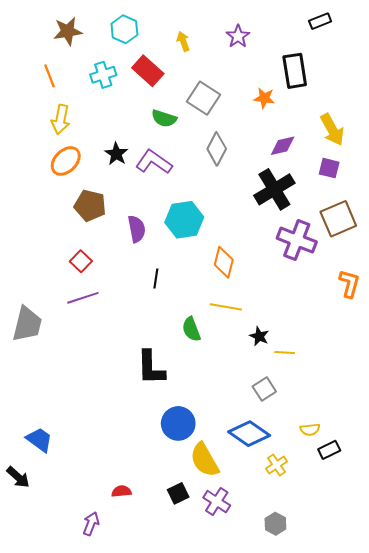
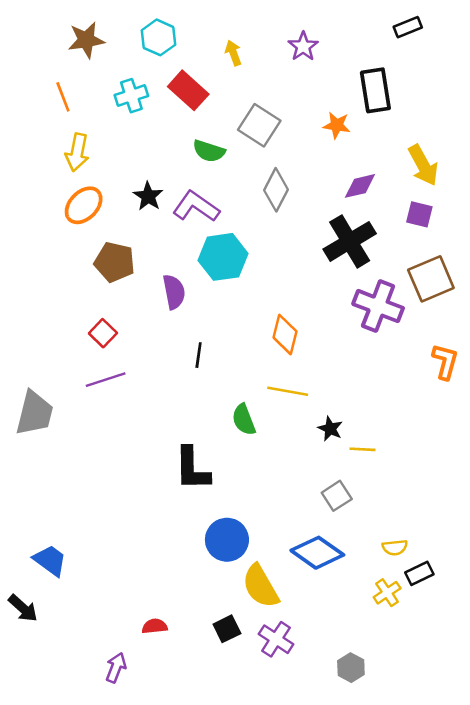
cyan hexagon: (184, 220) -> (223, 257), moved
yellow cross: (276, 465) -> (387, 593), moved

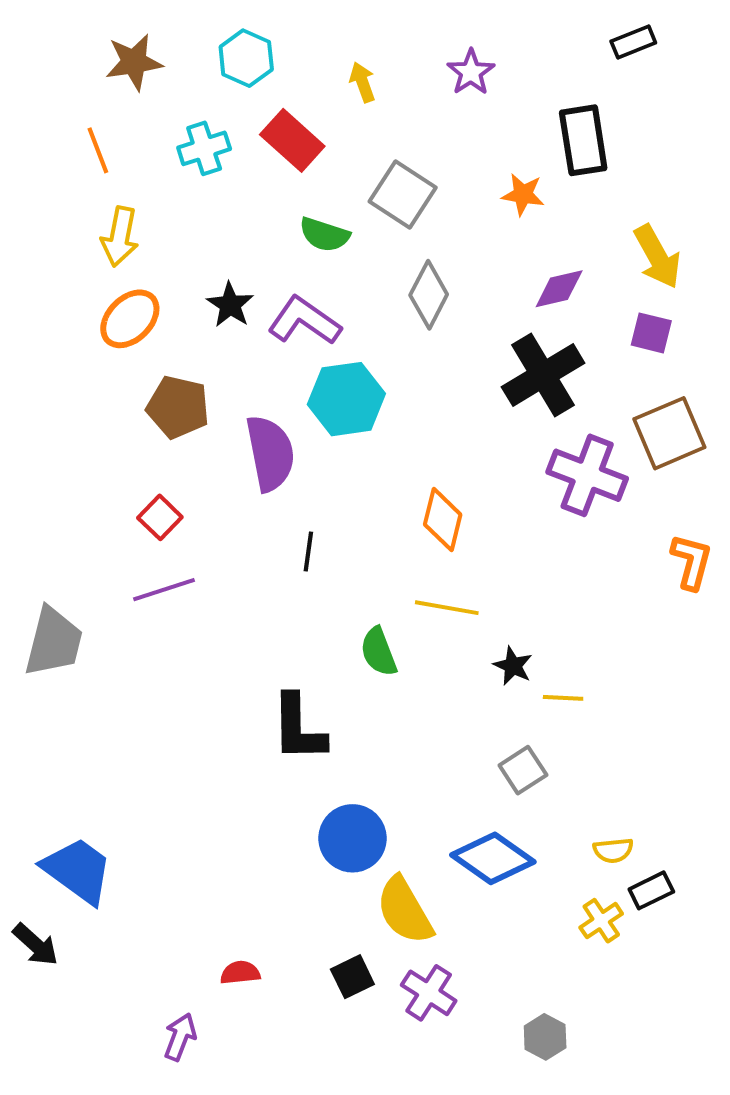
purple semicircle: (174, 292) -> (270, 453), size x1.4
blue trapezoid: (50, 560) -> (78, 870), size x1.4

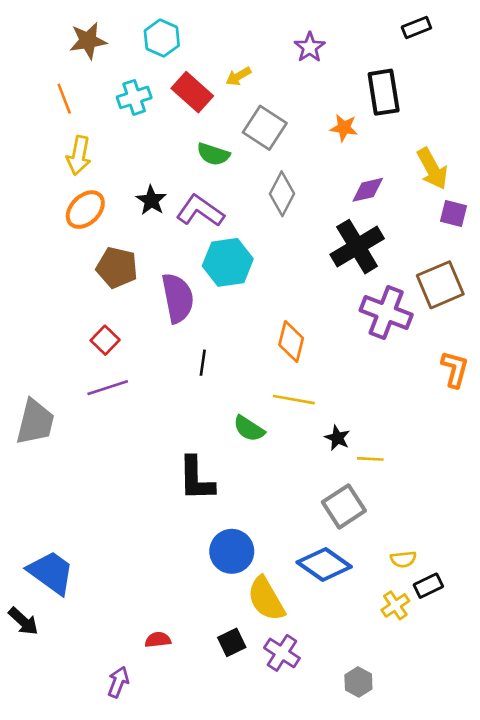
yellow arrow: (363, 82) -> (238, 76), moved, turned -100
purple square: (651, 333) -> (453, 214), moved
green semicircle: (379, 652) -> (249, 429), turned -36
gray square: (523, 770) -> (344, 506), size x1.4

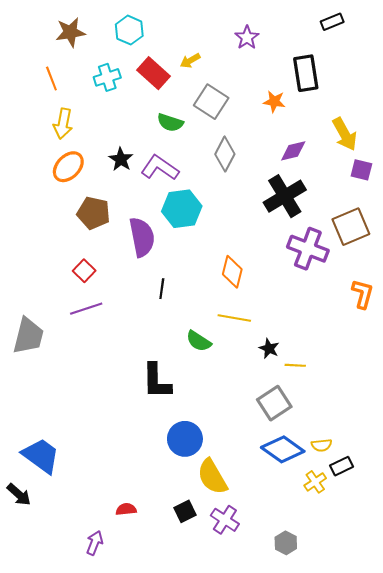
blue diamond: (324, 565) -> (283, 449), moved

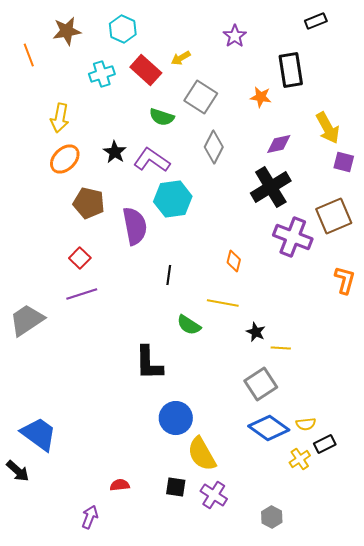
orange line: (51, 78) -> (29, 55), moved
orange diamond: (232, 272) -> (234, 261), moved, size x0.7
black line: (162, 289) -> (169, 275), moved
gray trapezoid: (28, 336) -> (27, 320), turned -138
black square: (185, 511) -> (176, 487), turned 35

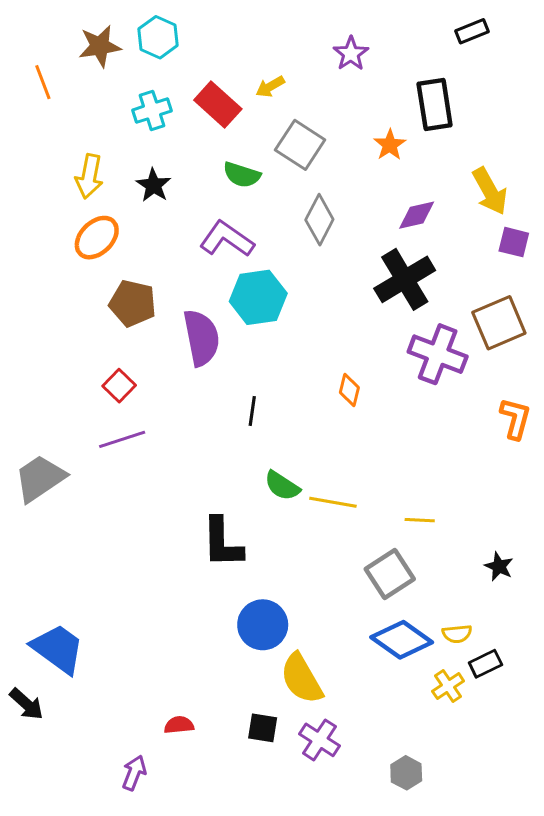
cyan hexagon: (123, 29) -> (158, 37), moved
orange star: (261, 97) -> (390, 145), turned 30
black star: (115, 152) -> (154, 185), moved
yellow line: (223, 303) -> (333, 502), moved
black star: (256, 332) -> (499, 566), moved

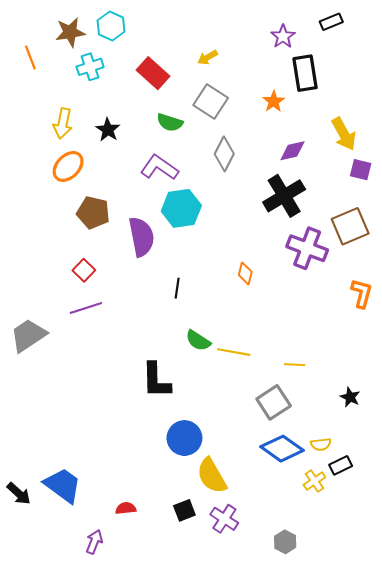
purple star: (351, 54) -> (283, 36), moved
yellow arrow: (270, 87) -> (208, 57), moved
cyan cross: (152, 110) -> (90, 67), moved
blue trapezoid: (58, 649) -> (63, 485), moved
black square: (263, 728) -> (184, 510), turned -30

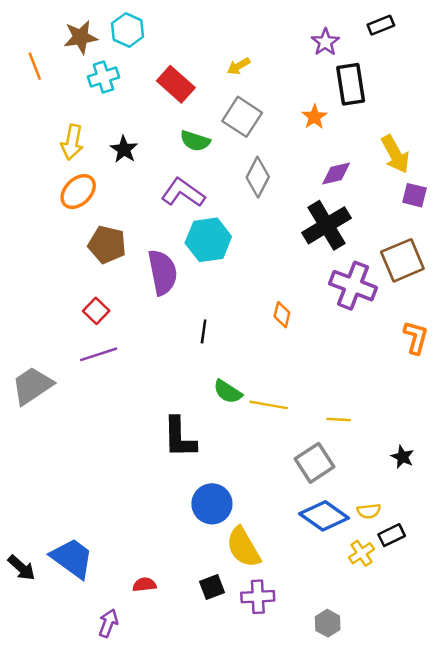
purple cross: (224, 519) -> (258, 597), turned -36

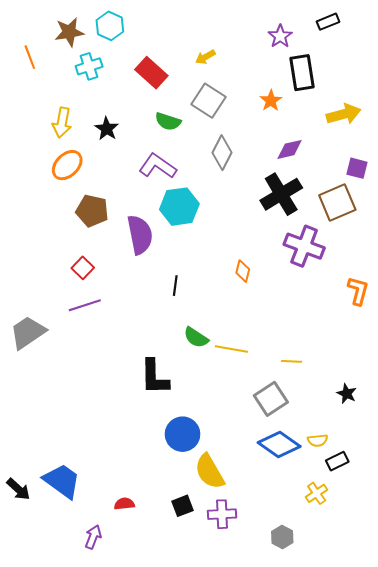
yellow arrow: (395, 154) -> (344, 114), moved, turned -76
brown square: (402, 260) -> (337, 202), moved
yellow cross: (361, 553) -> (317, 493), moved

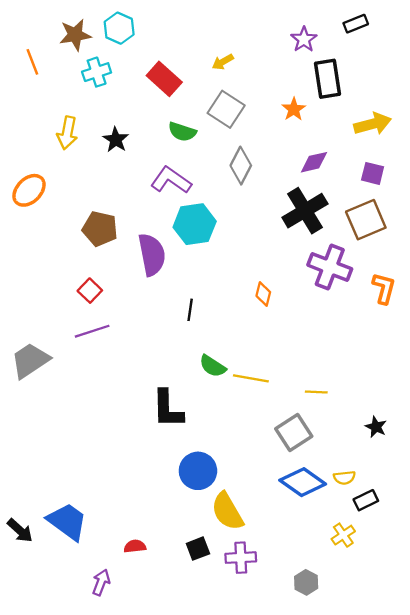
orange ellipse: (67, 165) -> (29, 190), moved
purple square: (357, 168) -> (373, 173), moved
orange L-shape: (358, 291) -> (384, 288), moved

